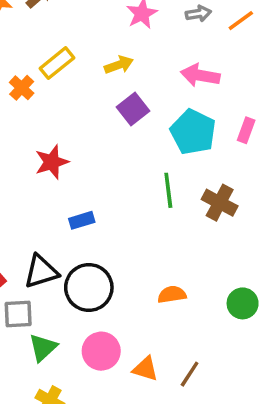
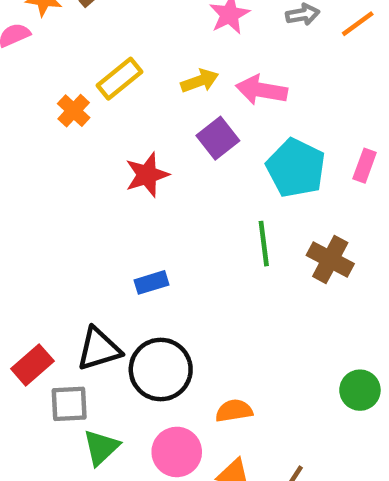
pink arrow: (200, 75) -> (261, 90), moved
red star: (52, 162) -> (147, 175), moved
orange semicircle: (172, 295) -> (234, 411), moved

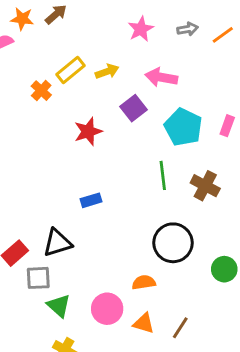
yellow arrow: (200, 81) -> (107, 71), moved
black circle: (161, 370) -> (173, 243), moved
green triangle: (101, 447) -> (59, 306), turned -35

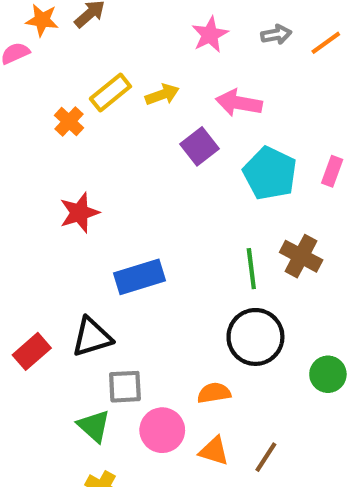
red star: (88, 132) -> (79, 213), moved
green line: (163, 175) -> (251, 269), moved
blue rectangle: (91, 200) -> (139, 277), size x1.6
gray square: (38, 278) -> (125, 387), moved

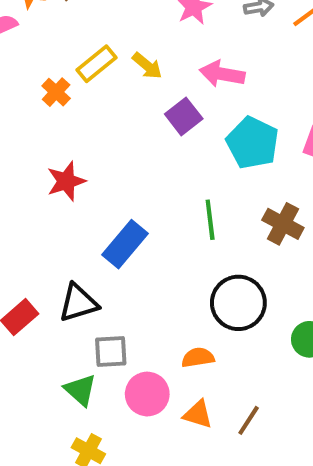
yellow arrow: (162, 95) -> (147, 66), turned 60
green line: (251, 269) -> (210, 220), moved
blue rectangle: (139, 277) -> (125, 244), turned -33

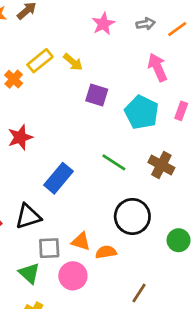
pink arrow: (222, 74) -> (157, 67), moved, turned 56
purple square: (184, 116) -> (97, 95), turned -35
green line: (210, 220) -> (114, 162), turned -50
orange triangle: (198, 414) -> (81, 242), moved

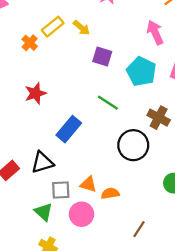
green line: (114, 162) -> (108, 103), moved
black circle: (132, 216) -> (133, 145), moved

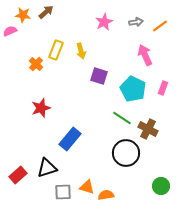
yellow rectangle: (53, 27) -> (56, 50), turned -30
yellow arrow: (81, 28) -> (81, 51), turned 35
green line: (108, 103) -> (122, 118), moved

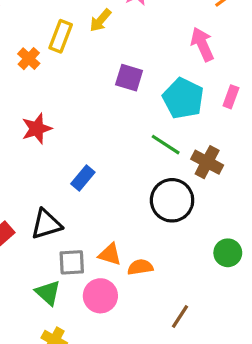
yellow arrow: (81, 51) -> (100, 20), moved, turned 56
blue rectangle: (70, 139) -> (83, 178), size x0.7

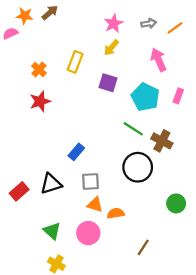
yellow arrow: (100, 20) -> (111, 48), moved
yellow rectangle: (61, 36) -> (75, 62), moved
red star: (37, 129) -> (40, 101), moved
gray square: (72, 262) -> (90, 182), moved

